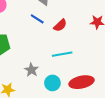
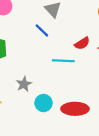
red semicircle: (60, 25) -> (82, 43), moved
cyan line: (62, 54) -> (63, 61), moved

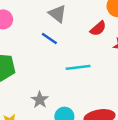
red semicircle: (82, 43) -> (98, 28), moved

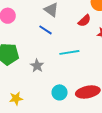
gray star: (40, 100) -> (37, 66), moved

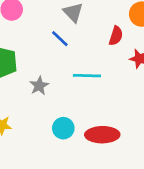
red semicircle: (84, 21) -> (116, 36), turned -40

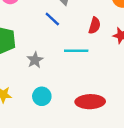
red semicircle: (116, 36) -> (95, 26), moved
cyan circle: (63, 128) -> (42, 96), moved

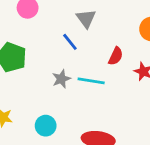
gray star: (35, 60) -> (61, 79), moved

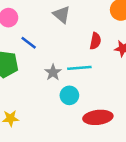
blue line: (70, 42) -> (29, 43), moved
cyan circle: (46, 126) -> (69, 95), moved

